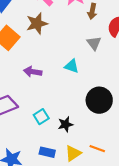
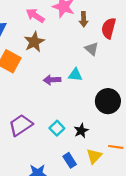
purple arrow: (33, 72) -> (52, 80), moved
blue rectangle: (47, 152) -> (70, 160), turned 56

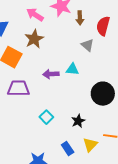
purple trapezoid: (21, 125) -> (18, 88), moved, turned 35
cyan square: (57, 128) -> (46, 117), moved

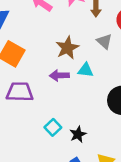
brown star: (34, 39) -> (67, 48), moved
black star: (78, 121) -> (78, 134), moved

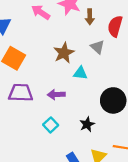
purple arrow: (59, 75) -> (56, 95), moved
black star: (78, 134) -> (87, 124), moved

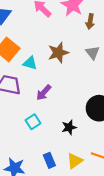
cyan triangle: (80, 73) -> (30, 63), moved
purple arrow: (56, 95) -> (44, 93), turned -56

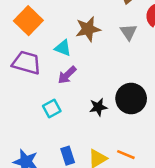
cyan triangle: (30, 63) -> (63, 48), moved
black star: (69, 127) -> (98, 107), moved

